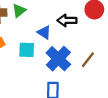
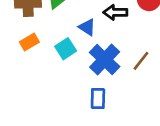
cyan square: (27, 50) -> (66, 49), turned -35

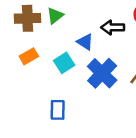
blue rectangle: (98, 99) -> (58, 110), moved

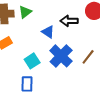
cyan square: (64, 63) -> (32, 61), moved

